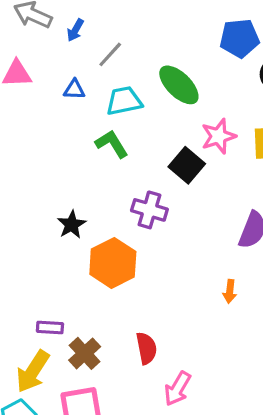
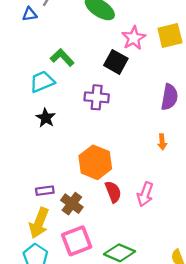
blue triangle: (74, 89) -> (30, 14), moved
cyan trapezoid: (124, 101) -> (42, 82), moved
orange hexagon: (113, 263) -> (95, 162), moved
pink arrow: (177, 389) -> (145, 194), moved

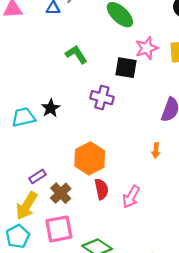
black square: (116, 62) -> (126, 68), turned -30
cyan trapezoid: (42, 82) -> (23, 117), moved
purple rectangle: (45, 191) -> (37, 176), turned -35

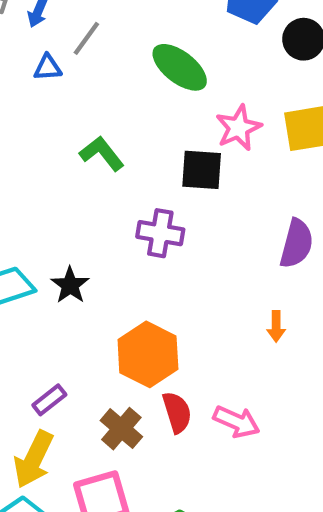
black star: (51, 108) -> (70, 285), moved
brown cross: (61, 193) -> (121, 429), moved
pink arrow: (131, 197) -> (236, 422), turned -90

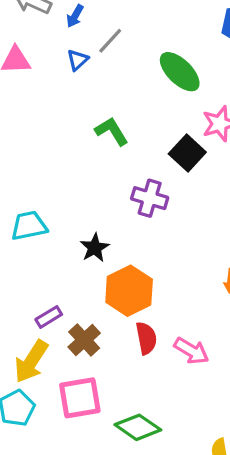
blue triangle: (48, 68) -> (78, 60), turned -45
black square: (202, 170) -> (187, 153), turned 32
black star: (70, 285) -> (95, 248), moved
brown cross: (121, 429) -> (84, 340), moved

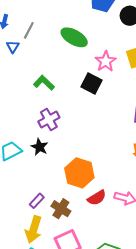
purple cross: (150, 198) -> (49, 119), moved, turned -30
black star: (95, 248) -> (39, 147), moved
red semicircle: (146, 338) -> (97, 198), turned 84

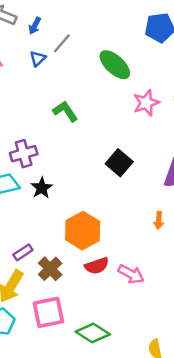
black square: (91, 83) -> (119, 163), moved
purple cross: (49, 119) -> (24, 154), moved

